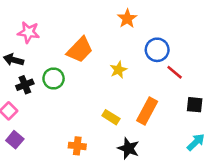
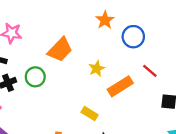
blue circle: (157, 50) -> (133, 37), moved
orange rectangle: (147, 111) -> (120, 86), moved, turned 30

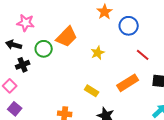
green circle: (35, 77) -> (44, 49), moved
orange rectangle: (120, 86) -> (128, 83), moved

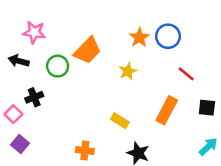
orange star: (105, 12) -> (139, 38), moved
black cross: (23, 65) -> (34, 97), moved
orange rectangle: (128, 83) -> (167, 110), turned -30

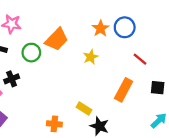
yellow rectangle: (120, 121) -> (84, 109), moved

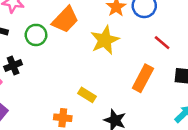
yellow star: (91, 57) -> (105, 40), size x1.6
yellow rectangle: (84, 109) -> (87, 95), moved

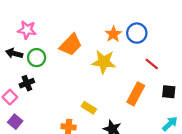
green circle: (36, 35) -> (37, 58), moved
yellow star: (105, 40) -> (104, 62), turned 30

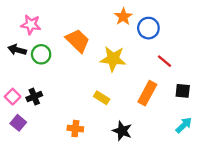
orange star: (113, 34) -> (123, 17), moved
orange trapezoid: (71, 45) -> (78, 41), turned -90
black cross: (27, 83) -> (34, 97), moved
yellow rectangle: (89, 108) -> (102, 98), moved

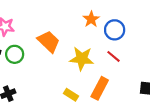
red line: (164, 61) -> (114, 56), moved
orange rectangle: (147, 93) -> (100, 88), moved

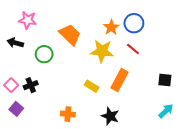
orange star: (91, 19) -> (111, 27), moved
green circle: (15, 54) -> (44, 54), moved

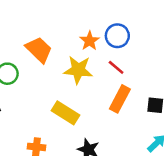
orange rectangle: (119, 80) -> (120, 99), moved
yellow rectangle: (92, 86) -> (66, 113), size x1.5

